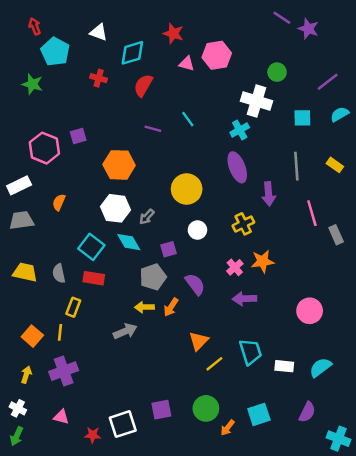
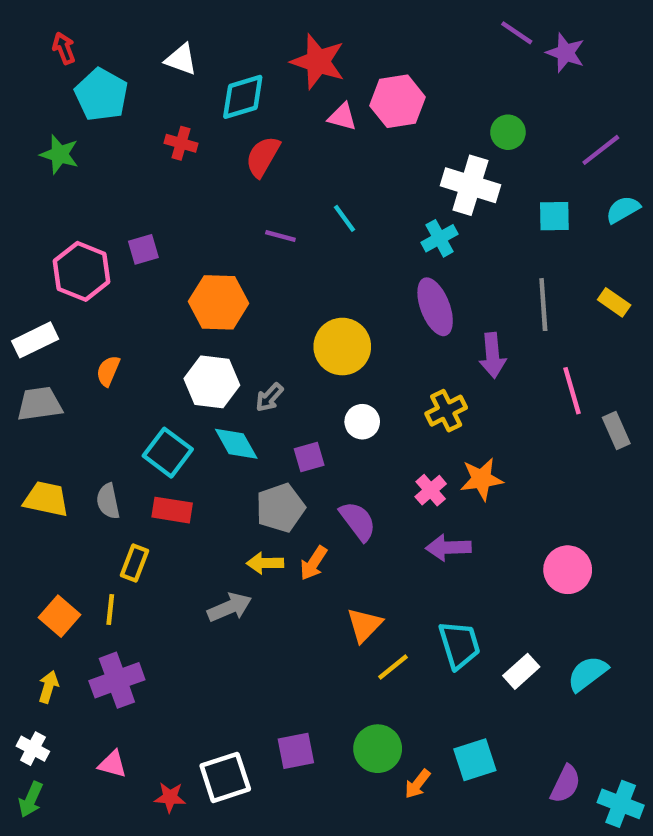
red star: (173, 34) -> (318, 62), size x1.4
white rectangle: (284, 366) -> (521, 671), turned -48
purple semicircle: (307, 412) -> (565, 784), moved

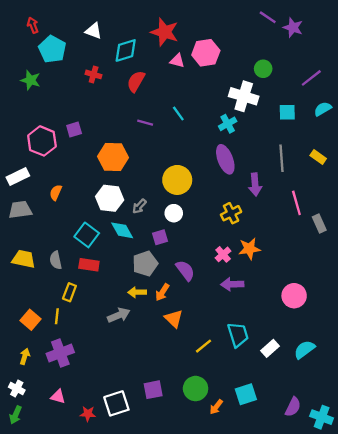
white circle: (362, 422) -> (174, 213), moved
orange triangle: (364, 625) -> (174, 319), moved, turned -30

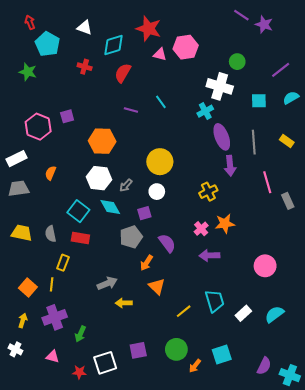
purple ellipse: (225, 159) -> (222, 137), moved
yellow arrow: (137, 292) -> (124, 303), moved
green arrow: (16, 415) -> (80, 334), moved

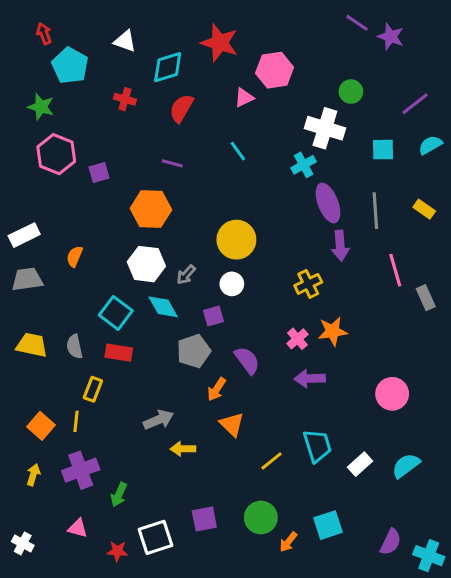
pink triangle: (160, 54) -> (244, 98), moved, turned -40
purple line: (131, 110) -> (172, 163), moved
pink hexagon: (38, 127) -> (56, 154), moved
white cross: (15, 349) -> (23, 543), moved

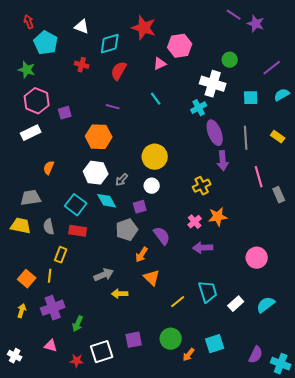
white rectangle: (24, 235) -> (31, 133), moved
gray trapezoid: (27, 279) -> (31, 198), moved

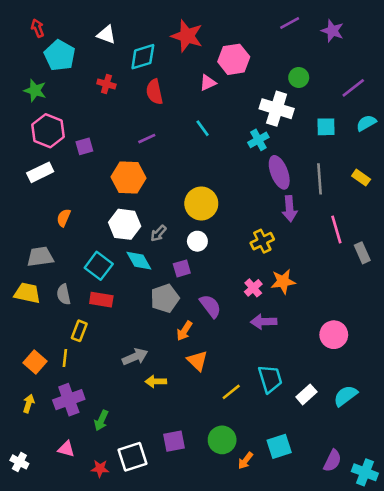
purple line: (234, 15) -> (290, 23), moved, turned -63
red semicircle: (119, 71) -> (155, 92), turned -42
purple line: (113, 107) -> (147, 139), turned -40

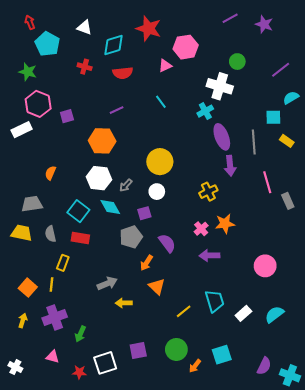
red semicircle: (155, 92) -> (123, 73), turned -84
cyan square: (326, 127) -> (273, 117), moved
white rectangle: (40, 172) -> (22, 130), moved

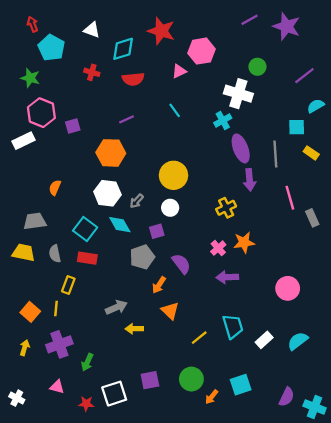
purple star: (264, 24) -> (287, 26), size x1.4

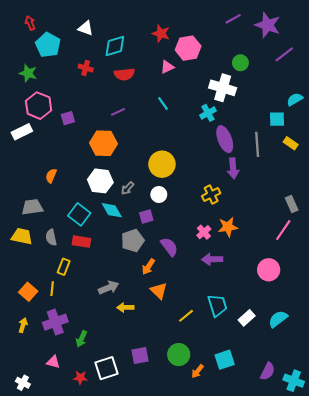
red star: (161, 31) -> (161, 33), moved, size x0.7
purple line: (304, 76) -> (284, 54), moved
pink line: (290, 198) -> (283, 230), moved, turned 50
white cross: (17, 398) -> (23, 383), moved

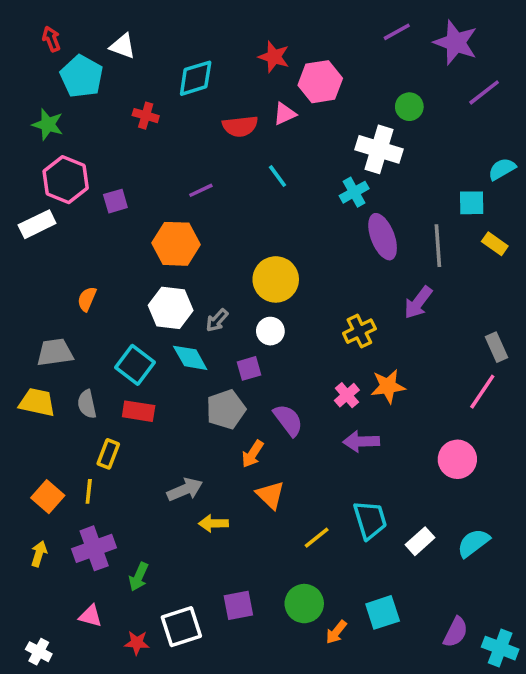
white triangle: (86, 28) -> (123, 46), moved
red semicircle: (124, 74) -> (240, 126), moved
purple arrow: (233, 168) -> (418, 303), moved, turned 42

